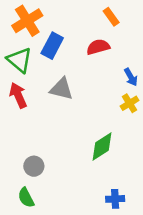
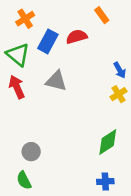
orange cross: (27, 21) -> (25, 19), size x0.7
red semicircle: (98, 47) -> (77, 37), moved
green diamond: (102, 146) -> (108, 142), moved

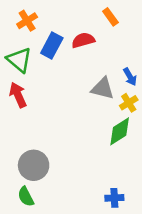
gray triangle: (56, 81) -> (103, 88), moved
green diamond: (108, 142) -> (120, 131), moved
gray circle: (31, 152) -> (34, 165), size x1.5

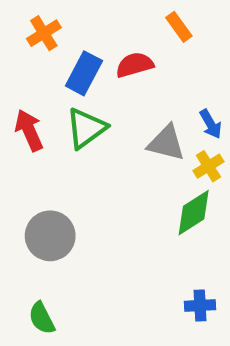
green triangle: (19, 60) -> (86, 128), moved, turned 44
red arrow: (18, 95) -> (29, 130), moved
gray circle: (34, 165) -> (50, 236), moved
blue cross: (114, 198) -> (200, 305), moved

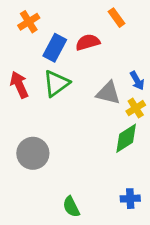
green semicircle: (42, 318) -> (71, 207), moved

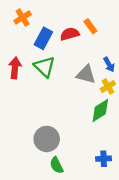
orange rectangle: (117, 18) -> (90, 26), moved
green triangle: (56, 83) -> (44, 67), turned -40
red arrow: (19, 85) -> (15, 68), turned 30
gray circle: (33, 153) -> (47, 139), moved

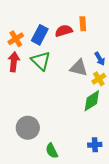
orange cross: (23, 18) -> (16, 39), moved
orange rectangle: (90, 26) -> (83, 24), turned 32
gray circle: (47, 139) -> (28, 128), moved

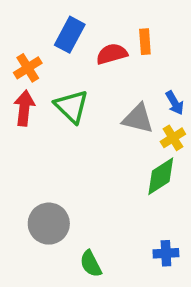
blue rectangle: (40, 35) -> (70, 35), moved

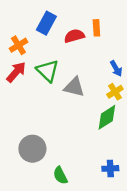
red arrow: (24, 108) -> (16, 72), turned 35
gray triangle: (138, 119) -> (74, 87), moved

